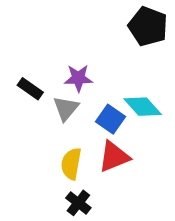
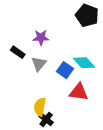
purple star: (78, 78) -> (41, 38), moved
red triangle: (114, 157) -> (79, 92), moved, turned 30
yellow semicircle: (71, 164) -> (40, 107), moved

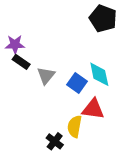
purple star: (41, 38) -> (15, 45), moved
cyan diamond: (84, 63) -> (99, 74), turned 30
yellow semicircle: (40, 107) -> (75, 126), moved

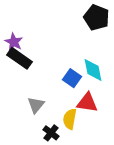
purple star: (15, 45) -> (14, 42), turned 30
black rectangle: (21, 62) -> (20, 58), size x1.5
gray triangle: (46, 76) -> (36, 105), moved

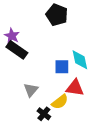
black pentagon: (97, 17) -> (57, 15), moved
blue square: (72, 78) -> (62, 67), turned -35
yellow semicircle: (70, 119) -> (60, 102), turned -138

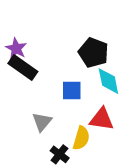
black pentagon: (57, 15) -> (93, 53), moved
blue square: (62, 67) -> (72, 91), moved
yellow semicircle: (60, 102) -> (81, 138), turned -36

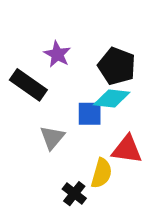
purple star: (16, 48) -> (57, 54), moved
cyan diamond: (108, 81) -> (112, 98), moved, turned -72
gray triangle: (42, 122) -> (52, 138), moved

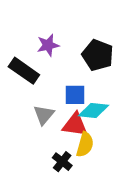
purple star: (57, 54) -> (48, 45), turned 30
cyan diamond: (112, 98) -> (93, 110), moved
red triangle: (127, 149) -> (75, 125), moved

